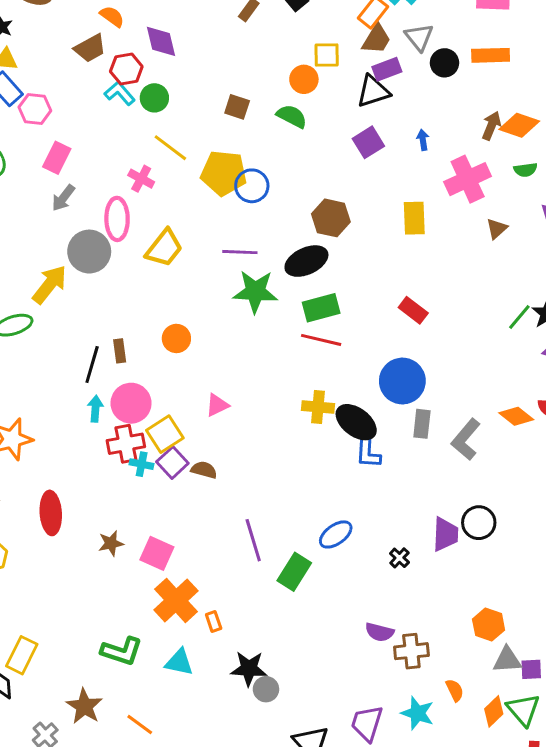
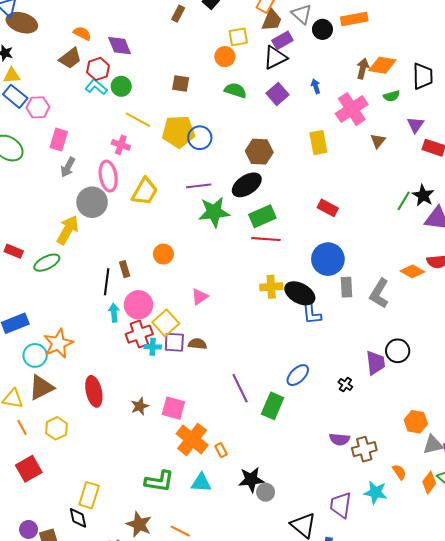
green semicircle: (292, 116) -> (235, 90), moved
purple square: (172, 463) -> (174, 342), turned -35

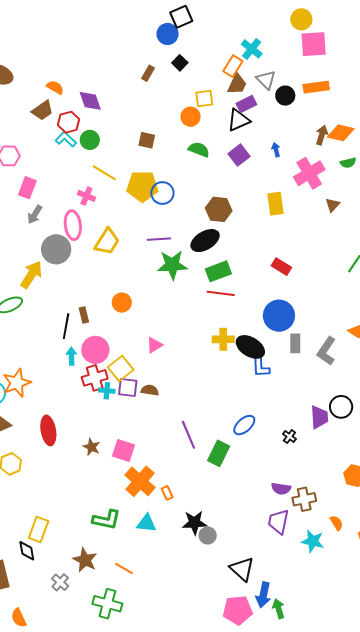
brown star: (140, 406) -> (92, 447), turned -30
purple trapezoid: (341, 505) -> (278, 522), moved

